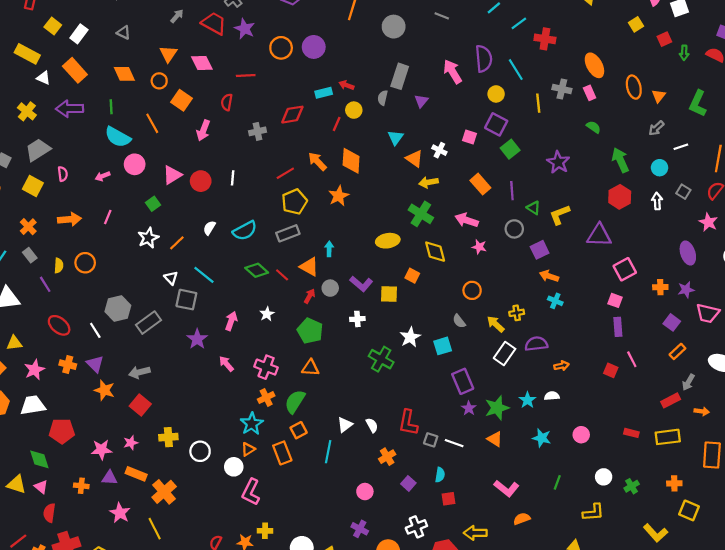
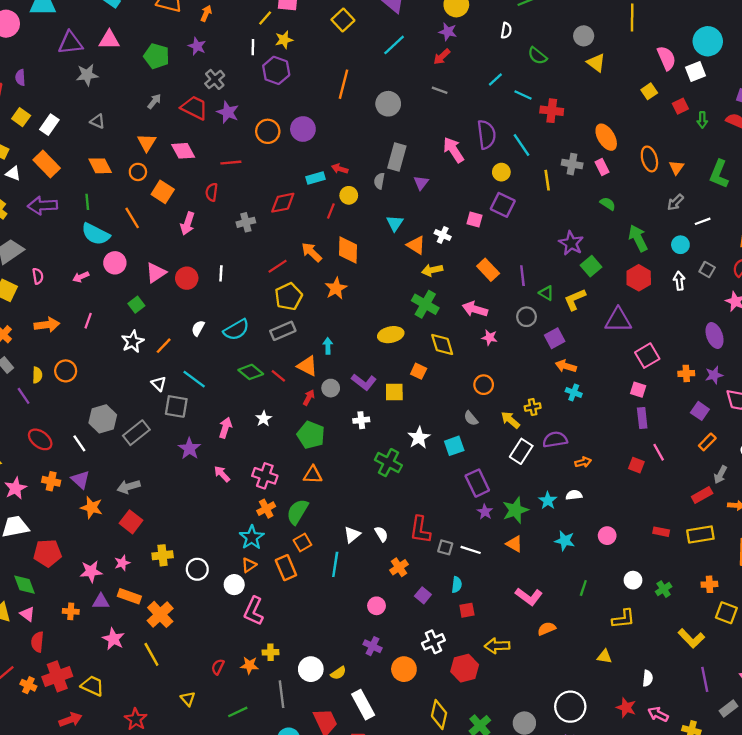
cyan line: (519, 23) -> (523, 95), turned 63
green square: (510, 149) -> (591, 266), moved

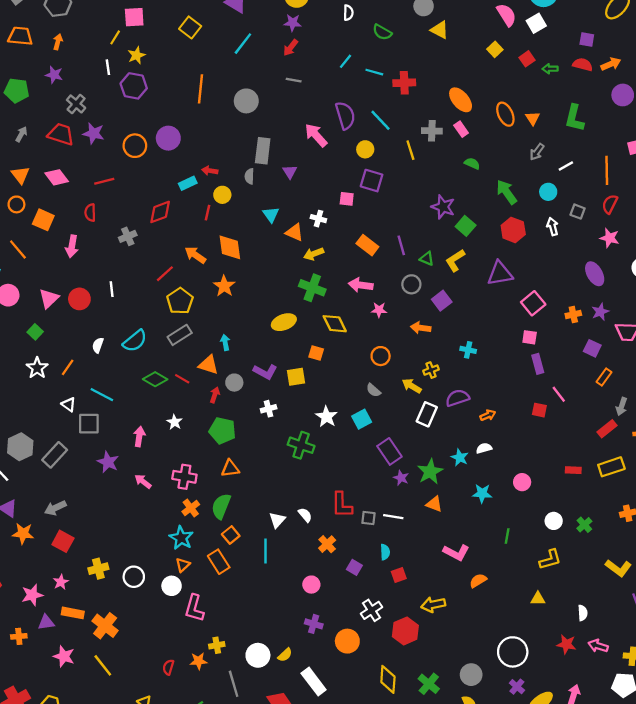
green arrow: (702, 120) -> (550, 69), turned 98
orange arrow: (566, 366) -> (421, 328), moved

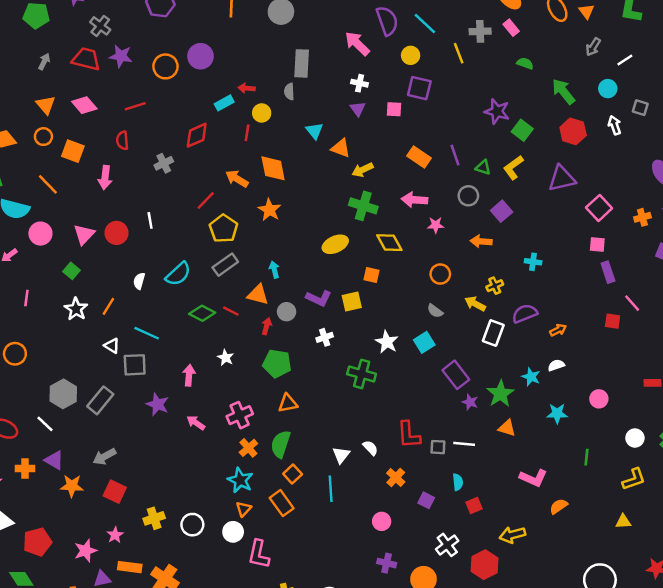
purple triangle: (290, 172) -> (358, 109), moved
white cross: (318, 219) -> (360, 83), moved
pink cross: (184, 477) -> (240, 415), turned -30

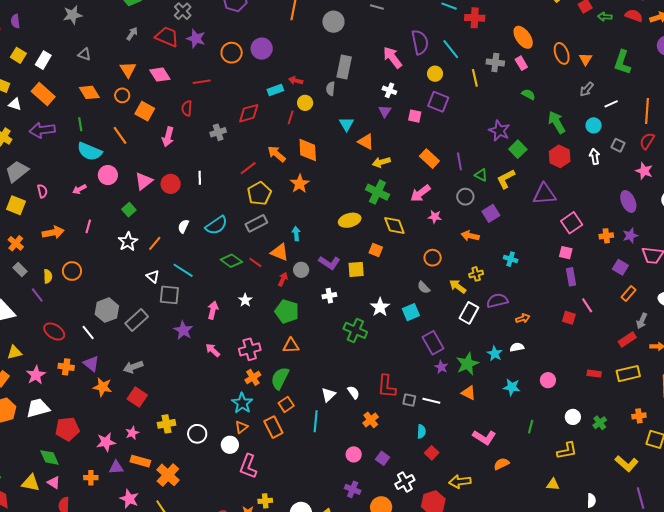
pink arrow: (414, 200) -> (420, 193), turned -50
purple square: (426, 500) -> (383, 458), moved
red square: (474, 506) -> (432, 453), turned -32

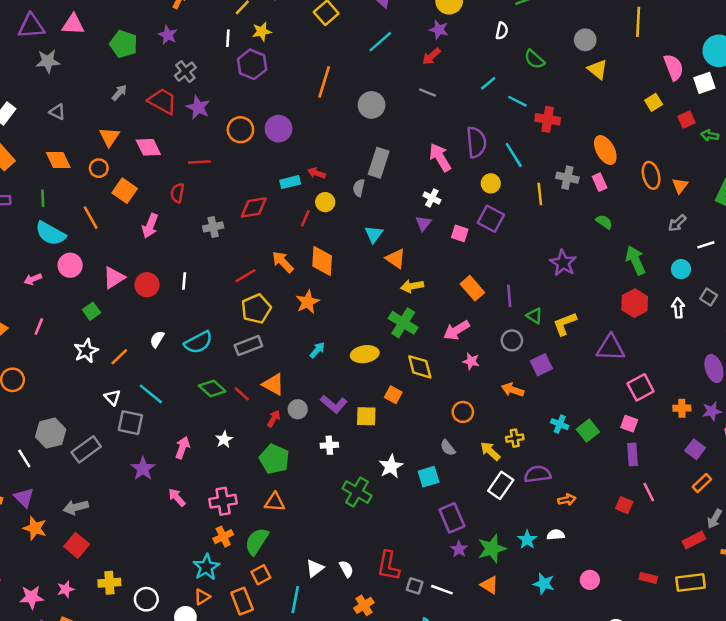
green square: (518, 149) -> (588, 431), moved
cyan arrow: (296, 234) -> (317, 350), moved, turned 40

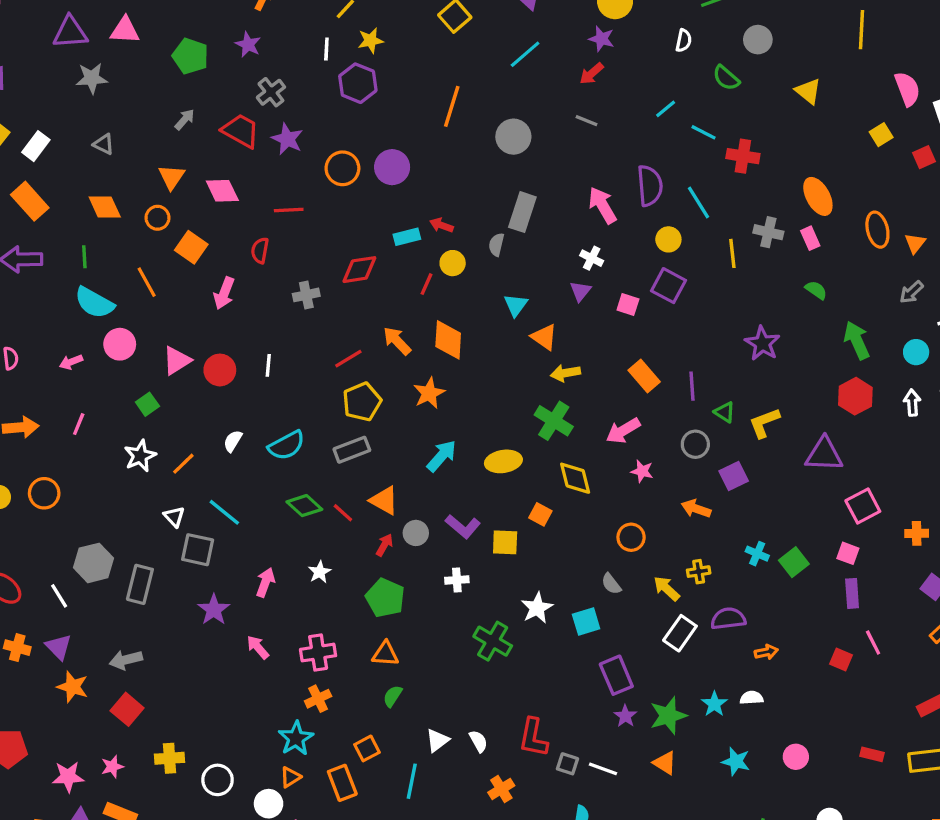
gray circle: (585, 40) -> (758, 40), moved
cyan arrow: (317, 350) -> (442, 456), size x1.5
gray rectangle: (86, 449) -> (140, 584), turned -40
green semicircle: (257, 541) -> (393, 696), moved, size x0.6

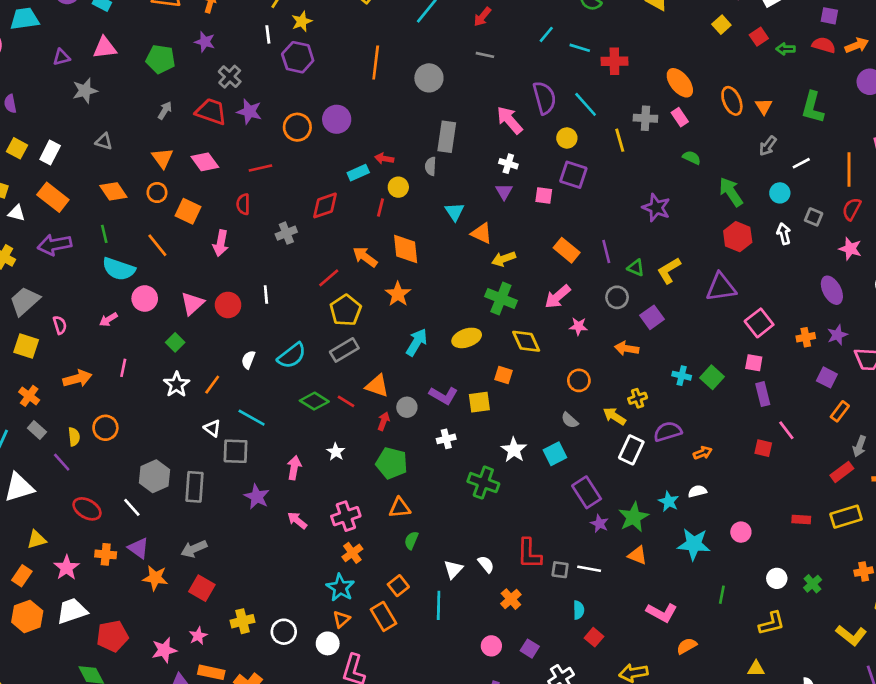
purple triangle: (70, 32) -> (61, 57), size x0.6
cyan star: (736, 761) -> (694, 544), size x1.4

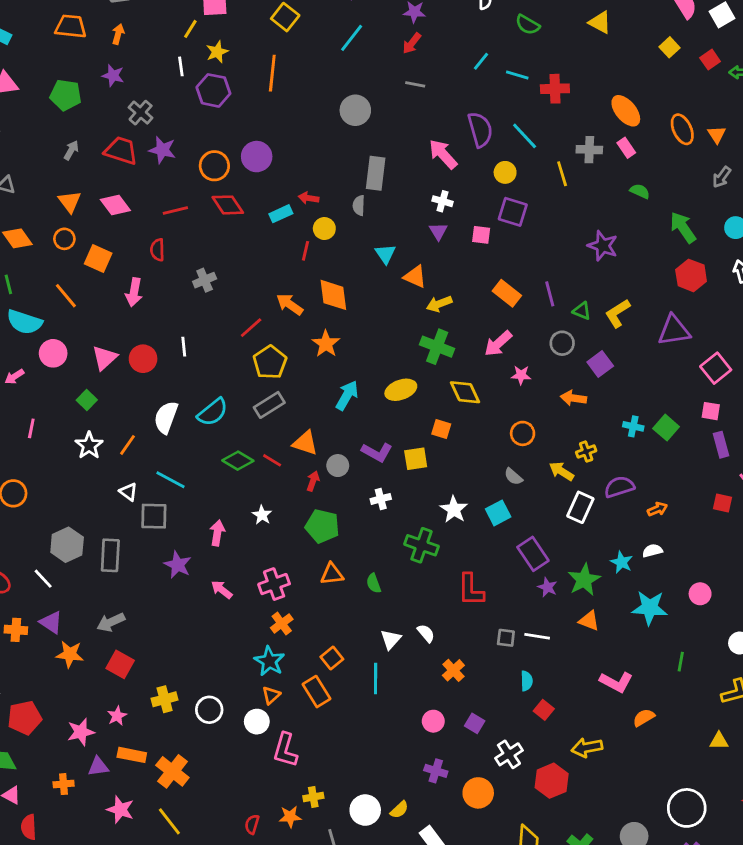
orange line: (376, 63) -> (272, 73), moved
red diamond: (325, 205) -> (228, 205), moved, turned 76
white semicircle: (248, 360) -> (166, 417), size x1.6
green semicircle: (411, 540) -> (374, 583), moved, turned -42
red L-shape: (529, 554) -> (471, 590), moved

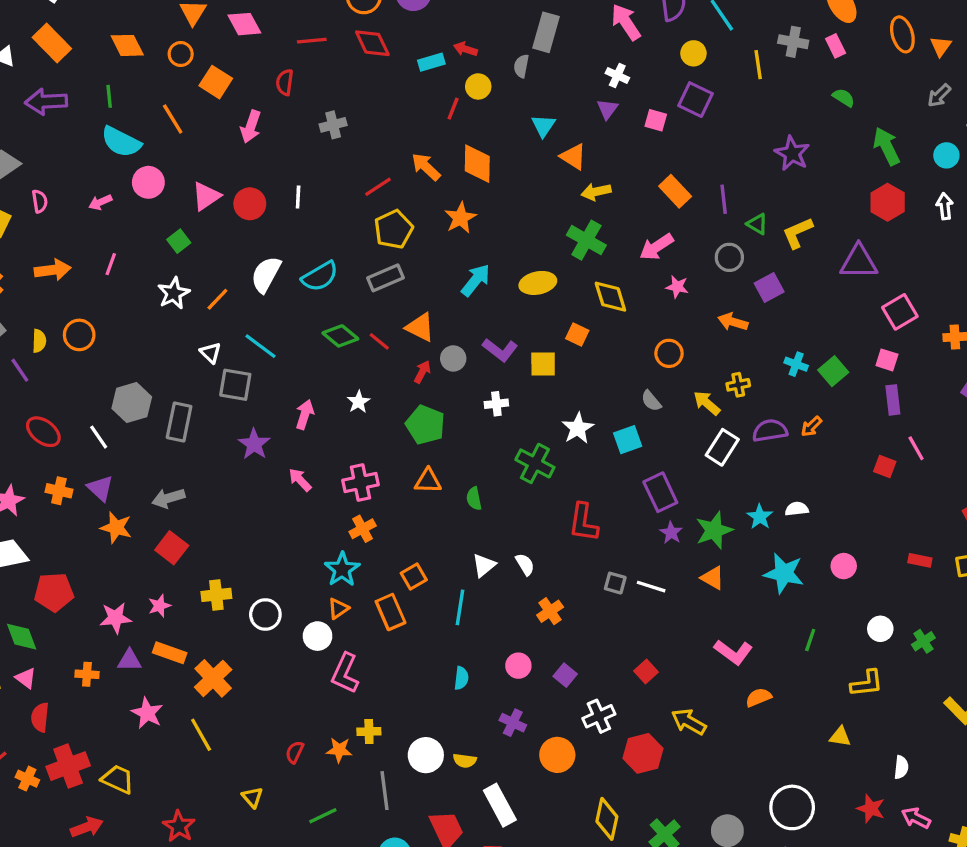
orange arrow: (657, 509) -> (811, 426), moved, turned 150
cyan semicircle: (527, 681) -> (461, 678), moved
yellow arrow: (587, 748) -> (689, 722), turned 32
yellow semicircle: (399, 810) -> (465, 761), turned 42

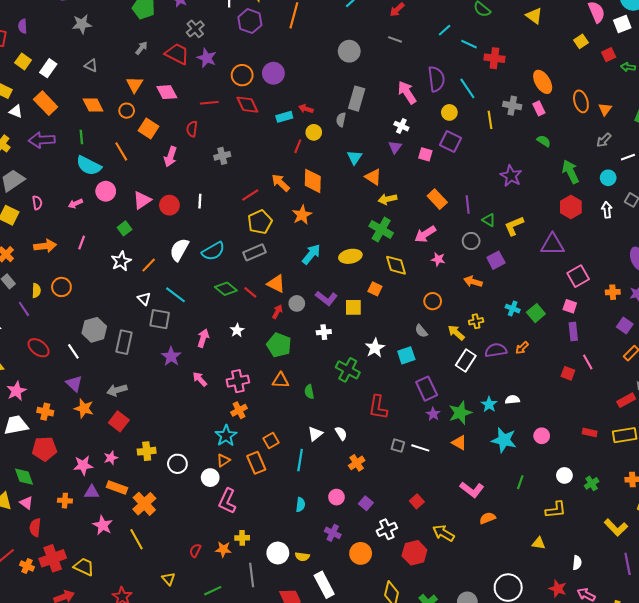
orange cross: (59, 491) -> (45, 412), moved

